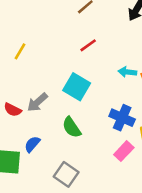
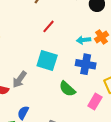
blue cross: (122, 118) -> (86, 64), moved
green semicircle: (72, 127) -> (67, 89), moved

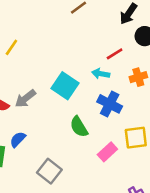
red line: (48, 26) -> (115, 54), moved
cyan arrow: (84, 40) -> (101, 74), moved

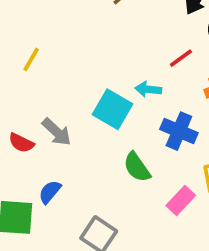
cyan arrow: (101, 74) -> (148, 89), moved
gray arrow: (25, 99) -> (57, 132), turned -95

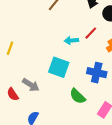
cyan arrow: (148, 89) -> (71, 40), moved
red semicircle: (21, 143) -> (13, 94), turned 40

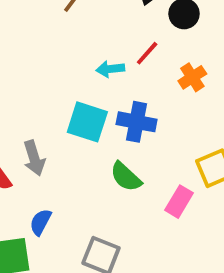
blue cross: (97, 73) -> (137, 122), moved
gray arrow: (31, 85) -> (34, 158), turned 42

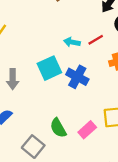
cyan square: (87, 122) -> (49, 68), turned 30
green semicircle: (126, 177) -> (58, 128), moved

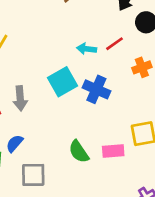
pink rectangle: (87, 130) -> (113, 151), turned 42
gray square: (33, 147) -> (33, 175), moved, turned -35

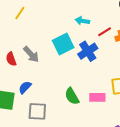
red line: (114, 44) -> (105, 32), moved
blue cross: (96, 89) -> (88, 51), turned 30
gray arrow: (20, 98) -> (31, 54), turned -42

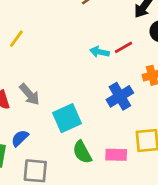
red line: (105, 32) -> (124, 47), moved
cyan square: (63, 44) -> (67, 118), moved
blue cross: (88, 51) -> (120, 96), moved

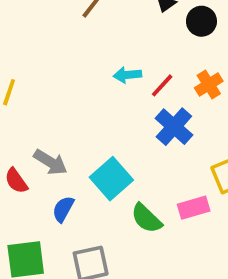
red line: (124, 47) -> (162, 85), moved
blue semicircle: (20, 138) -> (63, 209), moved

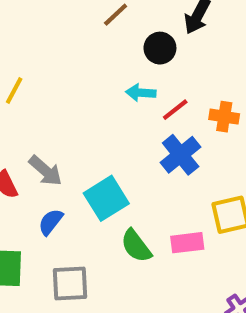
black circle: (201, 21) -> (160, 48), moved
orange cross: (209, 84) -> (224, 117), turned 32

